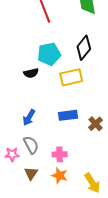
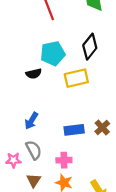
blue rectangle: (68, 115) -> (74, 130), moved

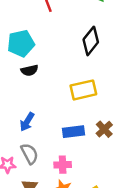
cyan pentagon: (53, 53) -> (21, 43), moved
yellow rectangle: (76, 78) -> (83, 90), moved

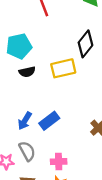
yellow rectangle: (83, 90) -> (63, 68), moved
blue rectangle: (74, 132) -> (49, 121), moved, turned -30

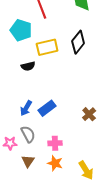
cyan pentagon: (19, 46) -> (21, 30), moved, turned 30
yellow rectangle: (63, 68) -> (47, 47), moved

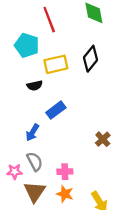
blue rectangle: (47, 108) -> (56, 110), moved
brown triangle: (28, 161) -> (35, 192), size x1.5

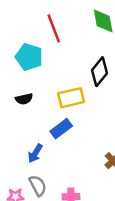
yellow rectangle: (56, 64) -> (71, 98), moved
black semicircle: (35, 86) -> (24, 99), moved

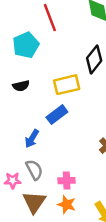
cyan pentagon: (29, 57) -> (26, 45), turned 30

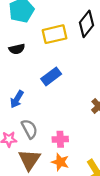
yellow rectangle: (67, 85) -> (55, 34), moved
blue arrow: (32, 139) -> (17, 99), moved

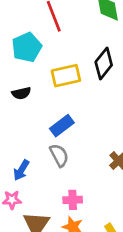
blue arrow: (17, 99) -> (21, 170), moved
gray semicircle: (29, 129) -> (59, 155), moved

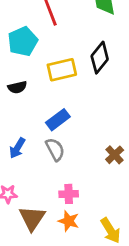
blue arrow: (21, 170) -> (17, 148), moved

